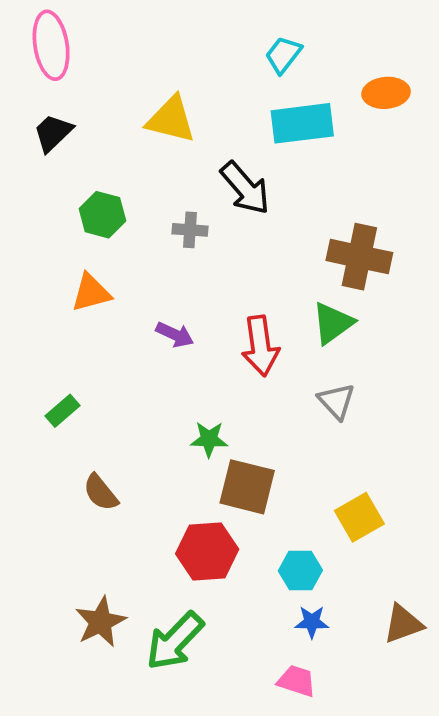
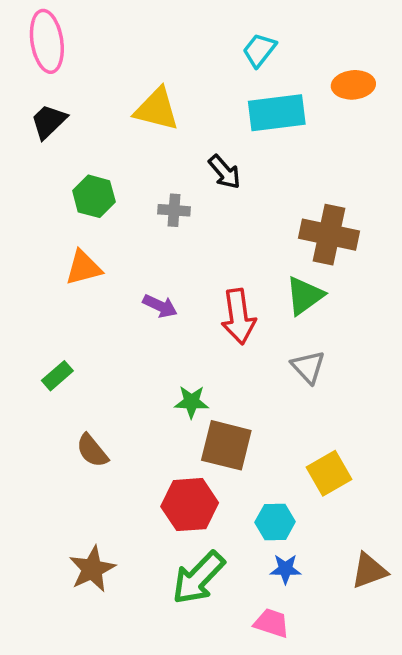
black arrow: (245, 188) -> (225, 172), size x0.7
green arrow: (175, 641) -> (198, 578), moved

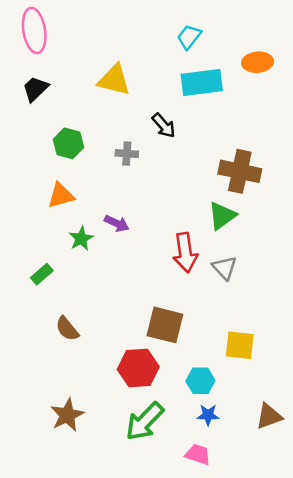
red arrow: (238, 316) -> (185, 253), moved
green star: (191, 402) -> (81, 239), moved, turned -30
yellow square: (329, 473) -> (240, 345), turned 36

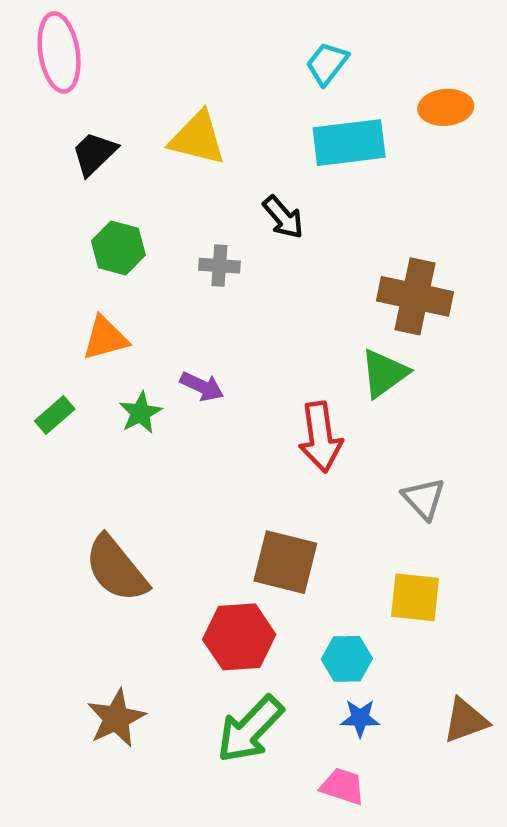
black trapezoid: (35, 89) -> (94, 154), moved
gray triangle: (225, 268) -> (424, 498), moved
green rectangle: (42, 274) -> (55, 415), moved
brown semicircle: (67, 329) -> (116, 569), size x1.6

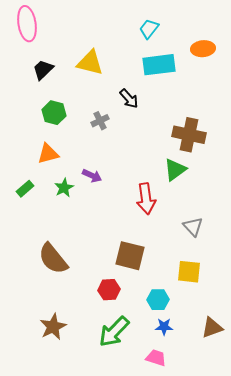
gray cross: (219, 266) -> (100, 121), turned -30
red hexagon: (239, 637) -> (109, 290), size x0.7

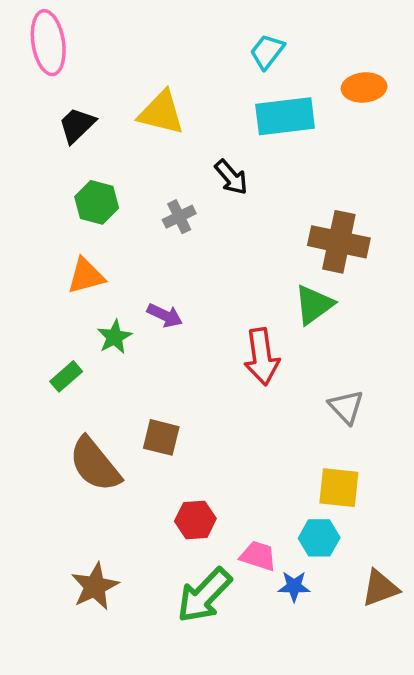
green rectangle: (25, 189) -> (66, 376), moved
brown square: (130, 256) -> (161, 437), moved, size x0.7
cyan hexagon: (158, 300) -> (319, 538), moved
pink trapezoid: (156, 358) -> (258, 556), moved

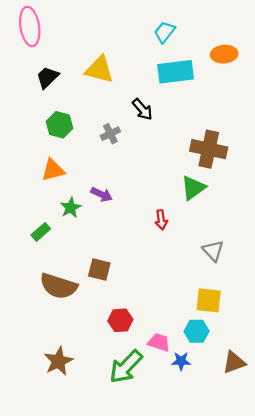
red arrow: (262, 357) -> (161, 220), size x0.6
brown semicircle: (95, 464) -> (58, 286), turned -33

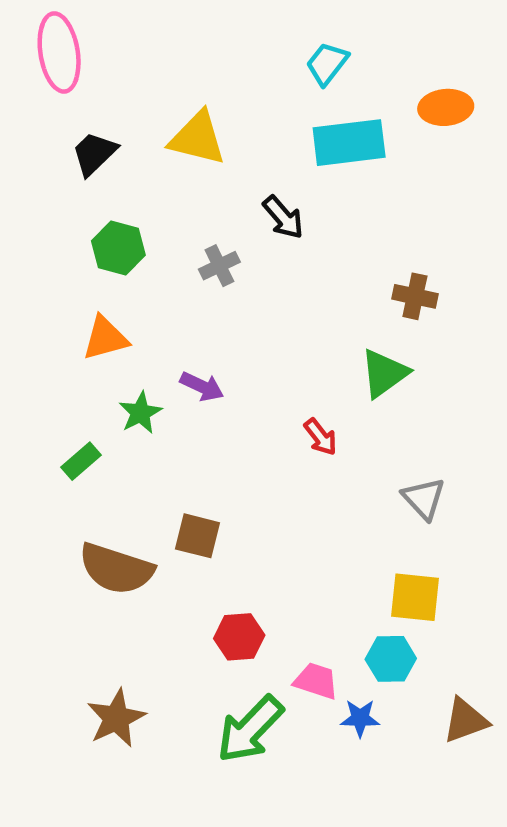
brown cross: (209, 149) -> (415, 296), size x0.6
red arrow: (161, 220) -> (321, 437), turned -30

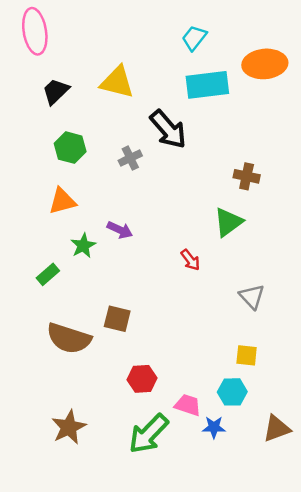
orange ellipse: (446, 107) -> (265, 64), size x1.4
black arrow: (283, 217) -> (168, 129), size x1.5
yellow square: (415, 597) -> (247, 355), size x0.7

